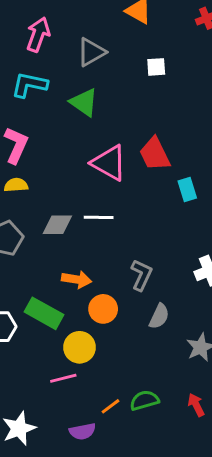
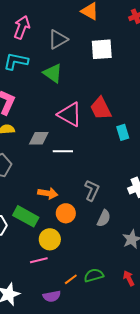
white square: (156, 67) -> (102, 49), size x1.6
gray diamond: (57, 225) -> (39, 138), moved

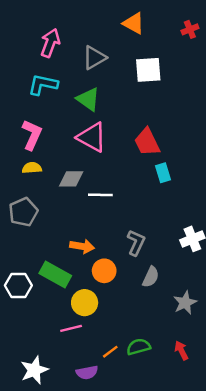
pink triangle: (70, 114) -> (92, 137), moved
cyan rectangle: (123, 132) -> (163, 173), moved

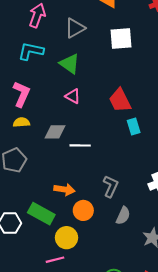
pink triangle: (92, 137) -> (73, 96), size x0.6

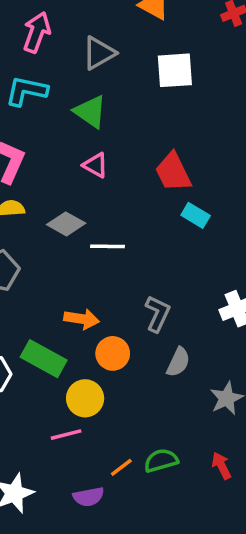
cyan rectangle: (134, 127) -> (196, 215), turned -42
gray diamond: (55, 132) -> (66, 224), turned 30

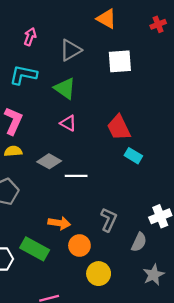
pink arrow: (37, 32) -> (30, 37), size x0.7
gray semicircle: (178, 362) -> (139, 242), moved
yellow circle: (85, 398) -> (99, 274), moved

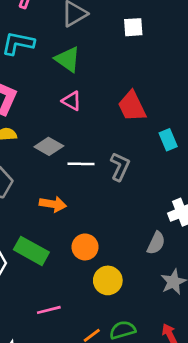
white square: (120, 61) -> (133, 27), size x0.7
cyan rectangle: (133, 156) -> (168, 140), moved, turned 36
gray L-shape: (109, 220) -> (120, 167), moved
orange arrow: (59, 223) -> (53, 204), moved

